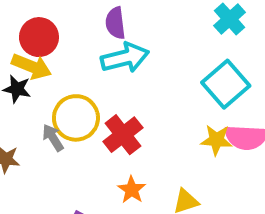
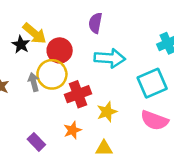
red circle: (39, 37) -> (60, 50), moved
cyan arrow: (125, 58) -> (110, 58), moved
yellow star: (216, 140) -> (107, 112), moved, turned 30

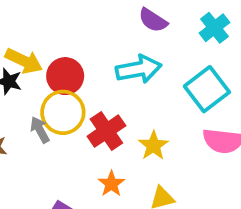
purple semicircle: (95, 23) -> (153, 20), moved, turned -54

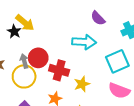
red circle: (65, 76) -> (38, 58), moved
yellow circle: (63, 112) -> (24, 76), moved
red cross: (106, 131) -> (59, 70), turned 36

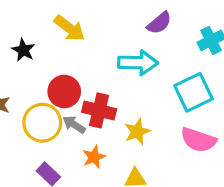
purple semicircle: (98, 18) -> (159, 23), turned -84
yellow arrow: (25, 23) -> (70, 28), moved
gray arrow: (24, 61) -> (74, 125), moved, turned -40

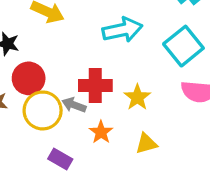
red circle: (64, 92) -> (29, 78), moved

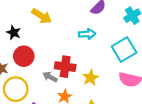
cyan arrow: (122, 30) -> (87, 34), size x0.7
yellow circle: (43, 110) -> (16, 89), moved

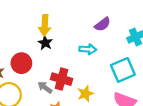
yellow arrow: (42, 16) -> (45, 25), turned 54
black star: (14, 33) -> (45, 43), moved

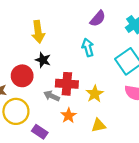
black star: (45, 43) -> (43, 60), moved
cyan arrow: (88, 49) -> (88, 47), turned -98

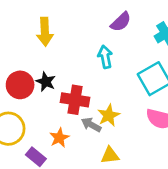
black star: (43, 60) -> (46, 82), moved
gray arrow: (52, 96) -> (91, 125), moved
orange star: (68, 116) -> (59, 138), moved

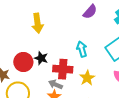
cyan arrow: (105, 57) -> (82, 49), moved
gray arrow: (91, 125) -> (56, 84), moved

